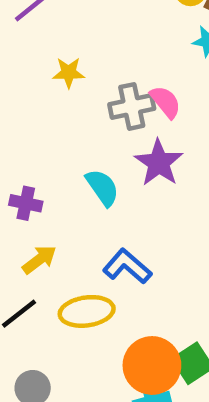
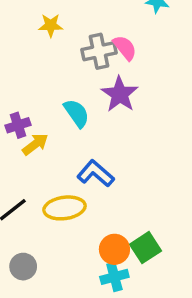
purple cross: (26, 203) -> (18, 125), turned -30
yellow arrow: (39, 260) -> (35, 144), moved
orange circle: (152, 365) -> (114, 249), size x0.7

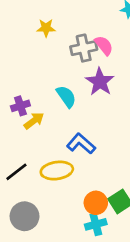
gray circle: (23, 267) -> (25, 216), size x1.4

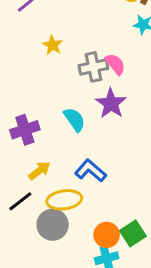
yellow star: (46, 28) -> (53, 45), turned 30
purple cross: (20, 106) -> (25, 130), size x1.4
yellow arrow: (34, 121) -> (39, 171), moved
gray circle: (25, 216) -> (53, 225), moved

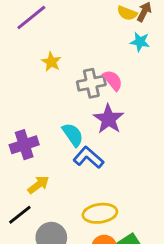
blue L-shape: (91, 171) -> (88, 158), moved
yellow ellipse: (64, 200) -> (100, 213), moved

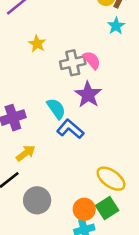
cyan star: (140, 42) -> (116, 26), turned 30
yellow ellipse: (100, 213) -> (111, 179), moved, turned 44

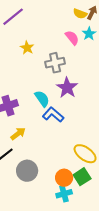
pink semicircle: (92, 60) -> (72, 38), moved

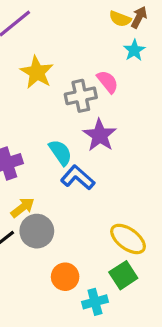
pink semicircle: (72, 38) -> (108, 82), moved
yellow star: (27, 48) -> (37, 72), size x1.5
gray circle: (27, 171) -> (37, 231), moved
orange circle: (64, 178) -> (65, 277), moved

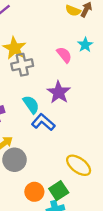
cyan star: (134, 50) -> (85, 45), moved
gray cross: (81, 96) -> (22, 65), moved
green square: (123, 275) -> (59, 191), moved

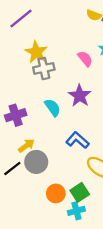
blue L-shape: (43, 122) -> (78, 140), moved

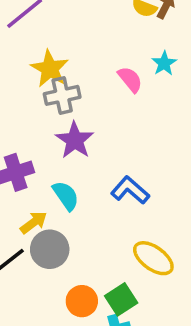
purple star: (80, 96) -> (75, 140), moved
cyan semicircle: (53, 108) -> (66, 196), moved
blue L-shape: (78, 140) -> (130, 190), moved

